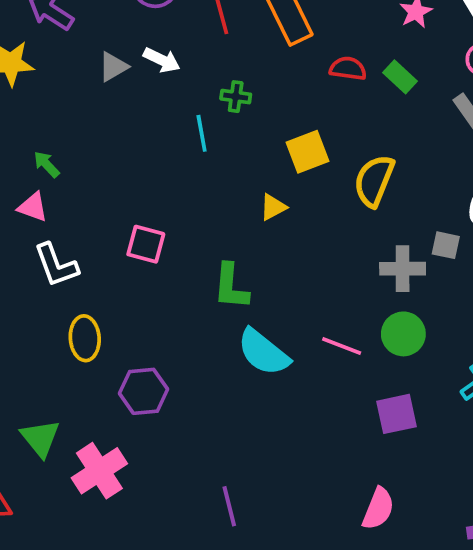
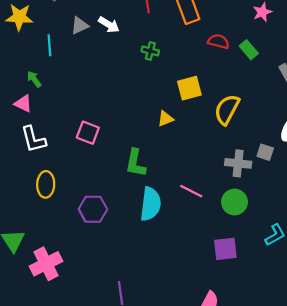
cyan line: (202, 133) -> (49, 45), moved
pink line: (342, 346) -> (191, 191), moved
cyan semicircle: (263, 352) -> (151, 204), turned -128
purple hexagon: (144, 391) -> (93, 209), moved

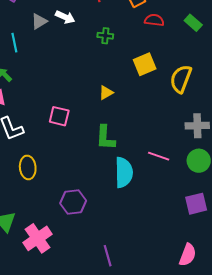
red semicircle: (218, 41) -> (154, 20), moved
yellow triangle: (165, 119) -> (106, 93), moved
purple hexagon: (93, 209) -> (73, 202), moved

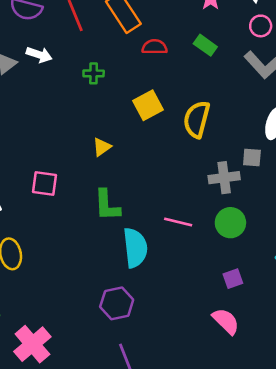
purple hexagon: (73, 202) -> (117, 303), moved
purple square: (196, 204) -> (233, 279), size x0.7
pink semicircle: (188, 255) -> (226, 321), moved, turned -60

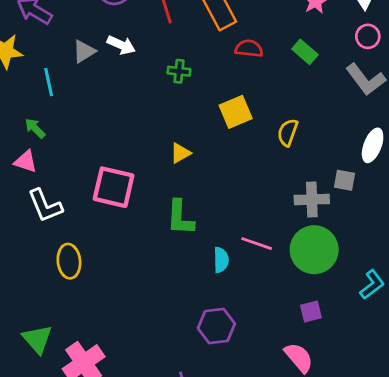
yellow semicircle: (197, 119) -> (288, 132), size x0.7
pink square: (44, 183) -> (114, 187), size x1.4
green circle: (230, 223) -> (314, 250), size x1.4
cyan semicircle: (135, 248) -> (221, 260), moved, size x0.6
purple hexagon: (117, 303) -> (216, 326), moved

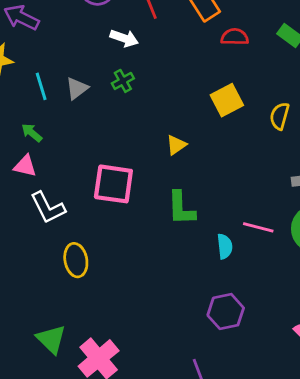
white arrow: (121, 45) -> (124, 38), moved
gray triangle: (84, 51) -> (77, 88), moved
green cross: (179, 71) -> (123, 81), moved, turned -30

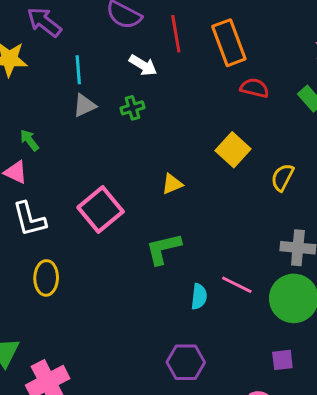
cyan line: (41, 86) -> (78, 70), moved
yellow square: (227, 100) -> (233, 150), turned -32
pink square: (113, 184) -> (101, 210), turned 30
green L-shape: (181, 208) -> (163, 249), turned 66

